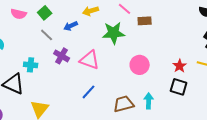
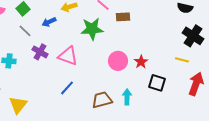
red star: (180, 66) -> (141, 62), moved

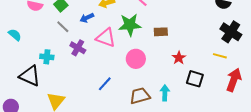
brown rectangle: (123, 17) -> (161, 32), moved
pink triangle: (68, 56) -> (106, 38), moved
pink circle: (118, 61) -> (136, 59), moved

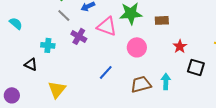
black triangle: (30, 76) -> (31, 64), size x0.6

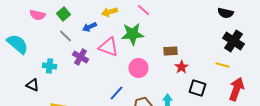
brown rectangle: (162, 20) -> (170, 51), moved
cyan semicircle: (16, 23) -> (17, 44), size x1.6
blue line: (106, 72) -> (116, 93), moved

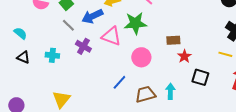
blue arrow: (89, 27) -> (92, 16), size x1.5
cyan semicircle: (17, 44) -> (20, 33), size x0.6
black triangle: (32, 85) -> (23, 57), moved

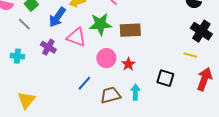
blue arrow: (92, 16) -> (57, 17), turned -30
gray line: (68, 25) -> (24, 24), moved
brown rectangle: (173, 40) -> (130, 30), moved, size x1.5
red star: (184, 56) -> (128, 64), moved

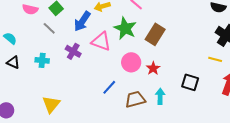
green star: (100, 24) -> (125, 28), turned 30
brown rectangle: (130, 30) -> (155, 34), turned -55

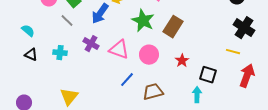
pink triangle: (101, 41) -> (119, 50), moved
red star: (153, 68) -> (182, 61), moved
cyan arrow: (160, 96) -> (197, 95), moved

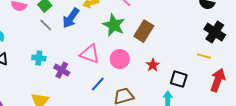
gray line: (67, 21) -> (46, 25), moved
purple cross: (91, 44) -> (62, 70), moved
cyan cross: (60, 53) -> (39, 58), moved

